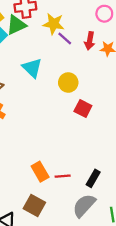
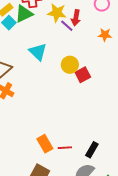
red arrow: (90, 41) -> (76, 18), moved
red square: (83, 108) -> (83, 75), moved, turned 35

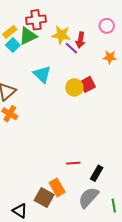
red square: (83, 75) -> (88, 84), moved
orange rectangle: (45, 144) -> (57, 187), moved
red line: (65, 148) -> (73, 163), moved

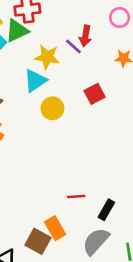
yellow star: (61, 35) -> (47, 57), moved
cyan triangle: (42, 74) -> (35, 81), turned 42
yellow circle: (74, 87) -> (52, 108), moved

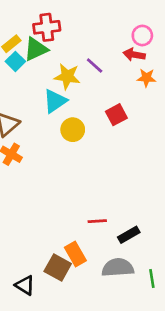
red arrow: (85, 36) -> (134, 55), moved, turned 90
black rectangle: (106, 210) -> (129, 235), turned 30
gray semicircle: (96, 241) -> (118, 268), turned 44

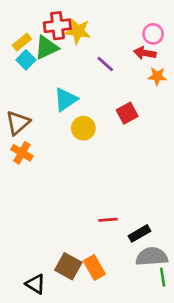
yellow star: (67, 76) -> (78, 31), moved
orange rectangle: (75, 254) -> (94, 268), moved
gray semicircle: (118, 268) -> (152, 257), moved

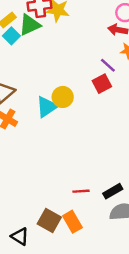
purple line: (105, 64) -> (108, 65), moved
cyan triangle: (66, 99) -> (47, 107), moved
red line: (108, 220) -> (81, 191), moved

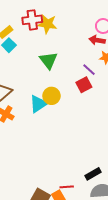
green triangle: (30, 25) -> (48, 60), moved, turned -42
red line: (81, 191) -> (67, 187), moved

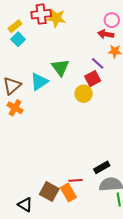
green triangle: (48, 60) -> (60, 67), moved
yellow circle: (51, 96) -> (84, 94), moved
cyan triangle: (38, 104) -> (39, 82), moved

